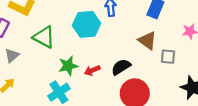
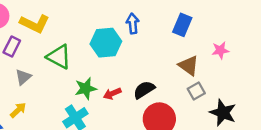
brown triangle: (147, 41) -> (189, 66), moved
gray square: (168, 57) -> (196, 91), moved, turned -35

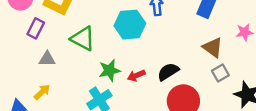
gray triangle: (23, 77) -> (47, 59), turned 42

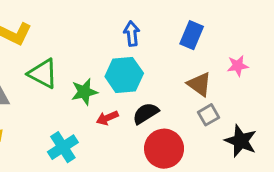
cyan hexagon: (130, 25) -> (124, 75), moved
green star: (110, 70) -> (84, 92), moved

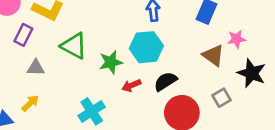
pink star: (238, 66) -> (237, 39), moved
gray square: (209, 115) -> (221, 98), moved
black star: (241, 141) -> (252, 73), moved

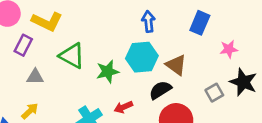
brown triangle: (213, 55) -> (176, 65), moved
red arrow: (131, 85) -> (123, 107), moved
gray square: (221, 98) -> (214, 93), moved

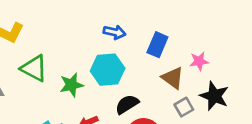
blue arrow: (148, 21) -> (115, 32), turned 108
blue rectangle: (200, 23) -> (157, 45), moved
brown triangle: (176, 65) -> (173, 78), moved

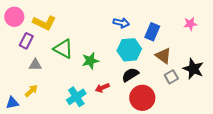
pink star: (199, 61) -> (190, 24), moved
cyan hexagon: (108, 70) -> (129, 50), moved

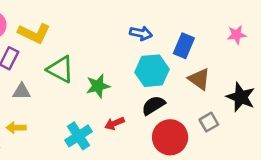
gray square: (171, 77) -> (209, 122), moved
yellow arrow: (31, 91) -> (16, 128), turned -136

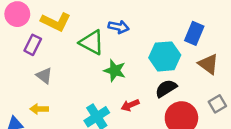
blue arrow: (141, 33) -> (119, 27), moved
green triangle: (60, 69) -> (92, 42), moved
green star: (98, 86) -> (115, 71), turned 30
gray triangle: (22, 92) -> (44, 76), turned 36

